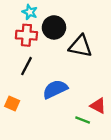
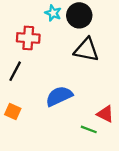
cyan star: (30, 12) -> (53, 13), moved
black circle: (54, 27) -> (79, 15), moved
black line: (26, 66) -> (15, 71), moved

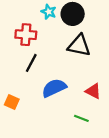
black line: (15, 71) -> (31, 63), moved
red triangle: (105, 114) -> (93, 91), moved

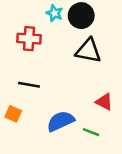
black line: (31, 63) -> (29, 85), moved, turned 72
blue semicircle: (54, 88) -> (61, 121), moved

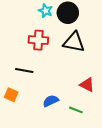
red cross: (29, 39) -> (38, 40), moved
blue semicircle: (61, 121) -> (51, 101), size x0.7

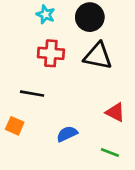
cyan star: (46, 11) -> (46, 14), moved
green line: (76, 110) -> (110, 153), moved

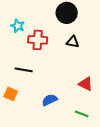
cyan star: (46, 14) -> (18, 26), moved
black triangle: (98, 56) -> (73, 42), size x0.6

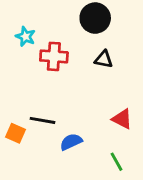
black line: (24, 70) -> (43, 120), moved
green line: (82, 114) -> (116, 162), turned 40

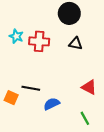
cyan star: (25, 37) -> (16, 36), moved

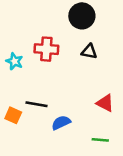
cyan star: (16, 36) -> (14, 61), moved
green line: (85, 118) -> (100, 140), turned -56

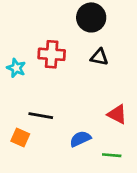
orange square: (13, 115) -> (20, 137), moved
blue semicircle: (61, 123) -> (80, 139), moved

